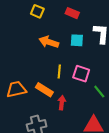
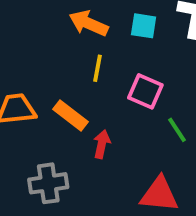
yellow line: (59, 72) -> (97, 68), moved

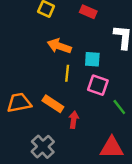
cyan square: (144, 26) -> (92, 59), moved
gray cross: (48, 183) -> (43, 147), turned -30

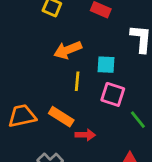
orange arrow: (59, 46) -> (68, 50), turned -40
red arrow: (74, 120) -> (85, 135), turned 84

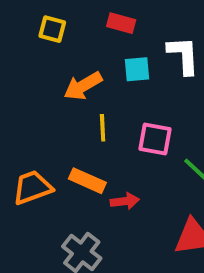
cyan square: (106, 65) -> (137, 69), moved

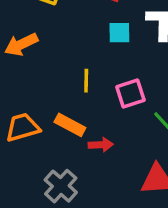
orange arrow: (83, 86) -> (21, 44), moved
pink square: (155, 139) -> (130, 93), turned -32

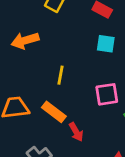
yellow line: (86, 81) -> (61, 75), moved
red arrow: (101, 145) -> (76, 132), turned 54

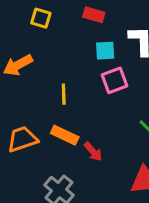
pink square: (107, 94) -> (115, 80), moved

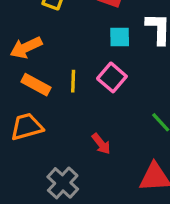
pink square: (115, 80) -> (112, 77), moved, turned -32
orange rectangle: (65, 135) -> (36, 85), moved

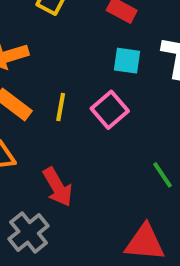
red arrow: (101, 144) -> (58, 187), moved, size x1.4

